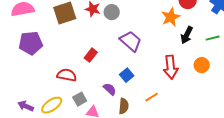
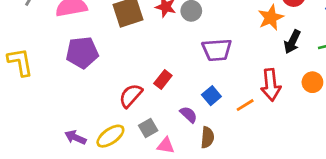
purple trapezoid: (131, 41) -> (217, 50), turned 135
red rectangle: (91, 55) -> (163, 80), moved
red semicircle: (67, 75) -> (131, 96), turned -60
orange line: (152, 97) -> (245, 105), moved

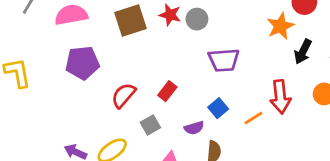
red semicircle: (131, 96) -> (123, 95), moved
purple semicircle: (189, 115) -> (194, 128), turned 120
gray square: (148, 128) -> (150, 125), moved

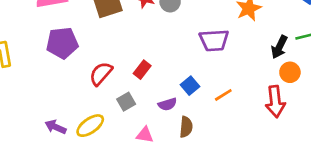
black arrow: (303, 52) -> (279, 47), moved
purple trapezoid: (224, 60) -> (214, 40), moved
red arrow: (280, 97) -> (275, 102), moved

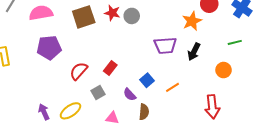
black arrow: (279, 47) -> (194, 52), moved
red arrow: (275, 102) -> (212, 107), moved
purple semicircle: (167, 104) -> (130, 95), turned 64
purple arrow: (56, 127) -> (44, 112), turned 42

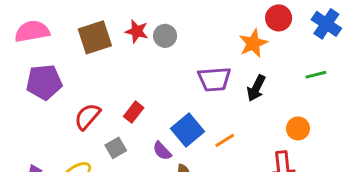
orange circle: (224, 70) -> (298, 128), moved
blue square: (147, 80) -> (187, 130), size x1.5

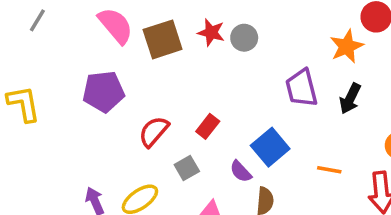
pink semicircle: (32, 31) -> (116, 26), moved, turned 60
purple trapezoid: (214, 79) -> (301, 88), turned 80
orange line: (225, 140) -> (329, 170), moved, turned 42

